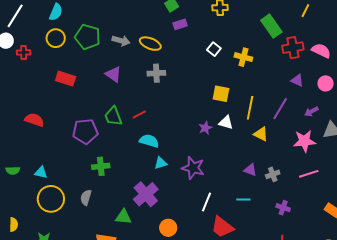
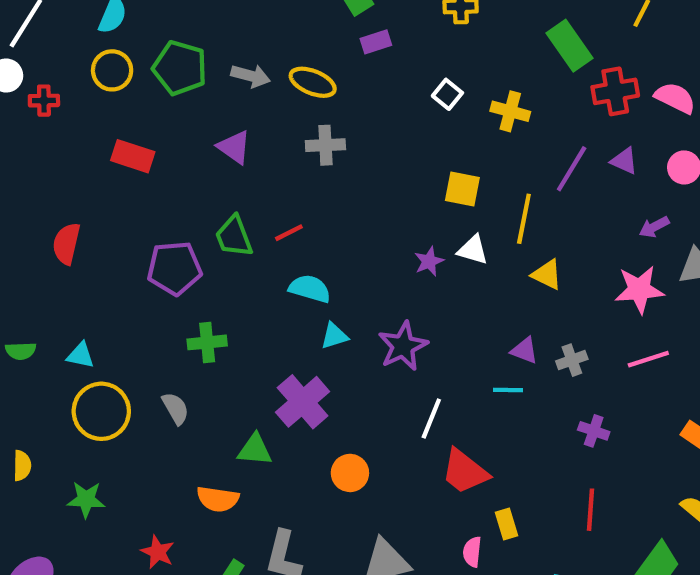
purple line: (280, 109) -> (572, 169), moved
red semicircle: (34, 120) -> (66, 244), turned -96
purple star: (193, 168) -> (403, 346), turned 30
gray semicircle: (86, 197) -> (175, 408), turned 133
cyan line: (243, 199) -> (508, 390), moved

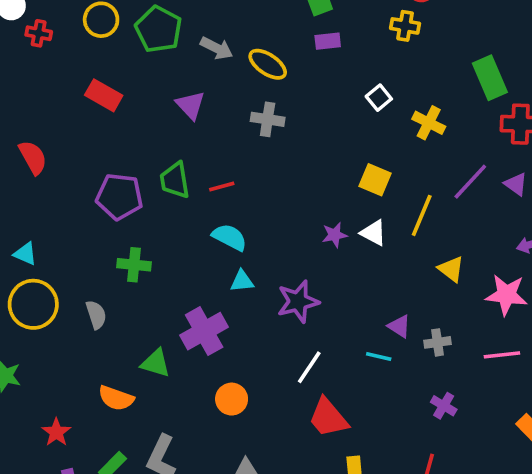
red semicircle: (66, 244) -> (33, 157), turned 126
yellow triangle: (547, 275) -> (451, 269), moved

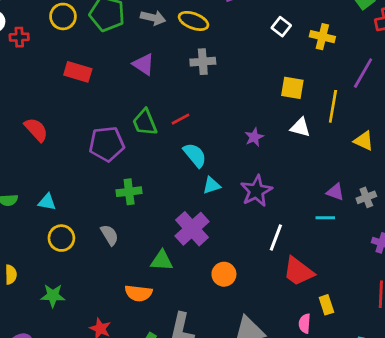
purple star: (335, 235) -> (254, 137), moved
cyan semicircle: (230, 237) -> (195, 155), turned 36
yellow circle: (33, 304) -> (61, 238), size x0.7

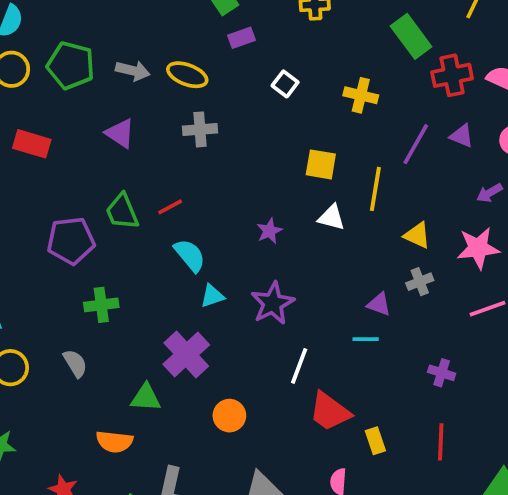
white square: (281, 27) -> (285, 84), moved
gray cross: (366, 197) -> (420, 282), moved
yellow rectangle: (326, 305) -> (375, 441), moved

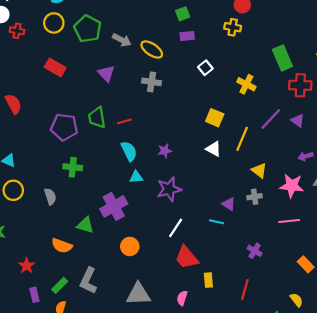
purple star: (269, 231) -> (165, 151), moved

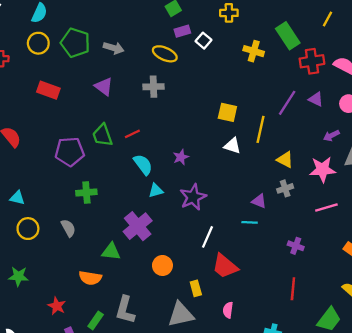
yellow ellipse: (152, 49) -> (165, 54), moved
white square: (205, 68) -> (204, 41), moved
yellow cross: (246, 84) -> (254, 51), moved
yellow rectangle: (208, 280) -> (196, 288), moved

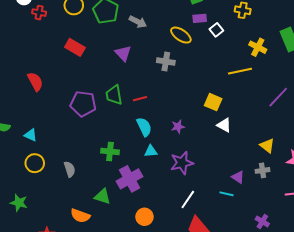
yellow square: (227, 112) -> (213, 102), moved
yellow line: (261, 129) -> (240, 71), moved, turned 55
green cross: (86, 193) -> (110, 152), moved

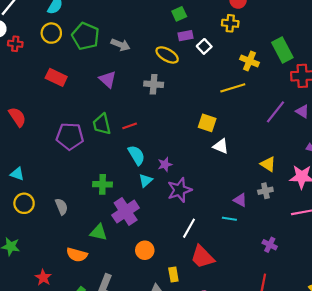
purple star: (178, 127) -> (165, 164), moved
cyan triangle: (151, 151) -> (146, 180), turned -32

